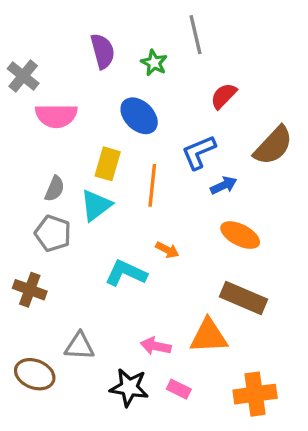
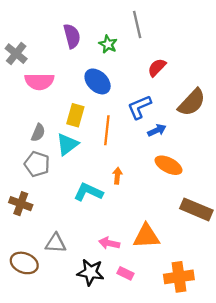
orange arrow: (167, 250) -> (117, 176), turned -112
brown rectangle: (243, 298) -> (196, 209), moved

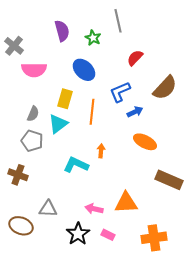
black star: (91, 272) -> (78, 234), turned 30

